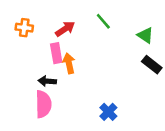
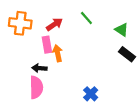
orange cross: (24, 28) -> (20, 23), size x1.5

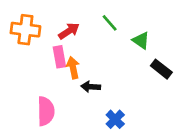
green triangle: (122, 30) -> (141, 41), moved
black arrow: (39, 68) -> (91, 87), moved

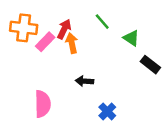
red arrow: (69, 31) -> (64, 29), turned -30
pink rectangle: (59, 57) -> (45, 42), moved, turned 54
orange arrow: (73, 68) -> (72, 43), moved

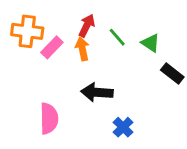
green line: (102, 22) -> (117, 37), moved
red arrow: (64, 29) -> (87, 26), moved
black arrow: (84, 81) -> (97, 92), size x1.5

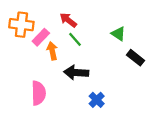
red arrow: (87, 26) -> (68, 20), turned -78
green line: (117, 37) -> (75, 39), moved
orange arrow: (82, 49) -> (52, 51), moved

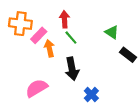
red arrow: (68, 20) -> (64, 19), turned 49
black arrow: (76, 73) -> (72, 69), turned -105
pink semicircle: (39, 93) -> (37, 88), turned -120

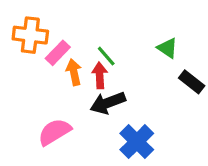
red arrow: (64, 19) -> (100, 75), moved
black arrow: (72, 69) -> (108, 103), turned 80
blue cross: (91, 95) -> (137, 142), size x1.5

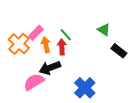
orange cross: (30, 35) -> (19, 44), moved, turned 35
black arrow: (108, 103) -> (50, 68), moved

